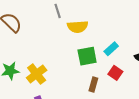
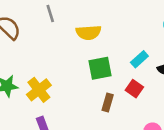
gray line: (58, 11) -> (50, 13), moved
cyan rectangle: (111, 49) -> (139, 59), moved

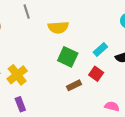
green square: (100, 68) -> (68, 57), turned 36
brown rectangle: (108, 103) -> (74, 85), turned 48

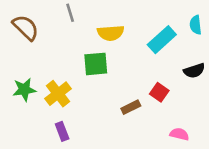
cyan rectangle: (100, 50) -> (162, 40), moved, size x1.5
green square: (68, 57) -> (96, 64), moved, turned -30

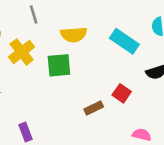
cyan rectangle: (162, 40) -> (124, 41), turned 76
yellow cross: (58, 94) -> (22, 52), moved

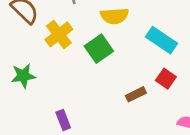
cyan rectangle: (124, 41) -> (162, 40), moved
green square: (59, 65) -> (99, 49), turned -30

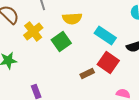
red square: (166, 79) -> (108, 62), size x1.5

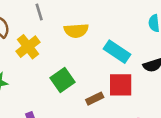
green square: (61, 42) -> (63, 80), moved
red square: (108, 62) -> (121, 85), turned -35

